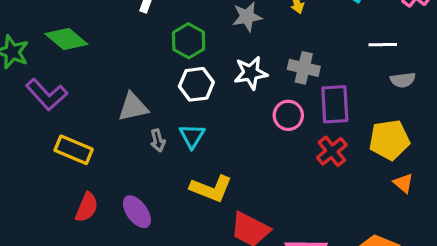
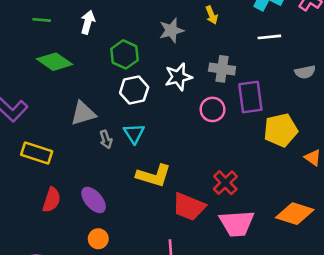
green diamond: (66, 39) -> (55, 62), moved
white line: (383, 45) -> (269, 37), moved
yellow pentagon: (389, 140) -> (281, 130), moved
red cross: (332, 151) -> (225, 183), moved

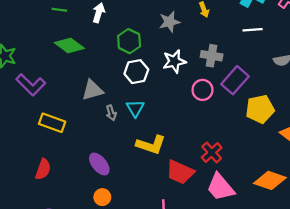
purple rectangle: (250, 97) -> (235, 80), turned 48
red semicircle: (52, 200) -> (43, 169), moved
pink trapezoid: (237, 223) -> (220, 187), turned 52

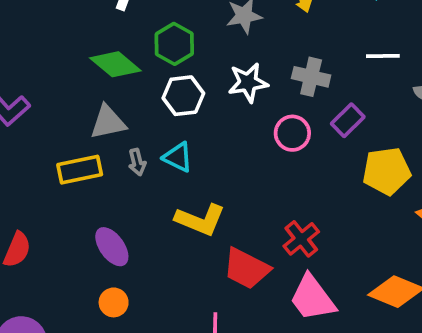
white line: (253, 30) -> (383, 56), moved
green diamond: (69, 46) -> (115, 64), moved
purple rectangle: (235, 80) -> (348, 120), size x0.7
cyan triangle: (135, 108) -> (178, 157), turned -36
yellow rectangle: (52, 123) -> (80, 170), moved, turned -35

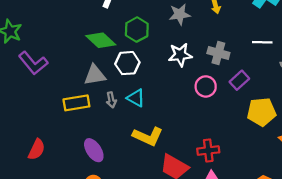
white hexagon: (183, 96) -> (127, 63), moved
red cross: (301, 239) -> (208, 150), turned 30

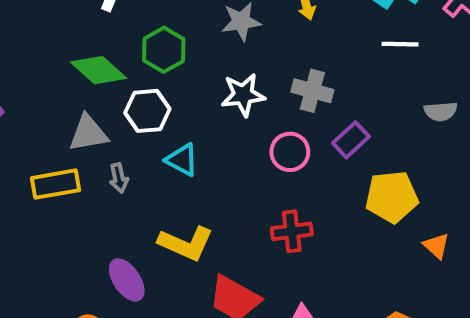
white line: (262, 42) -> (400, 44), moved
cyan triangle: (136, 98) -> (182, 160), moved
purple ellipse: (94, 150) -> (127, 280), moved
red cross: (208, 150) -> (292, 231), moved

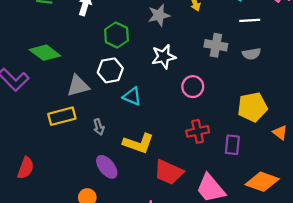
green diamond: (99, 70) -> (45, 53), moved
gray cross: (312, 91) -> (216, 45), moved
gray semicircle: (441, 111) -> (251, 54), moved
purple rectangle: (351, 140) -> (232, 145), moved, turned -36
gray arrow: (119, 178) -> (99, 127), moved

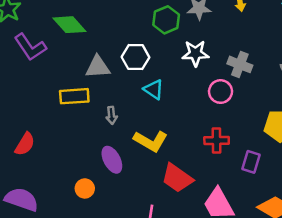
green hexagon: (117, 35) -> (166, 20), moved
gray cross: (216, 45) -> (240, 64), moved

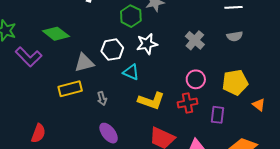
white star: (195, 53) -> (147, 44), moved
gray cross: (240, 64) -> (195, 40), turned 30
pink circle: (221, 92) -> (196, 79), moved
yellow L-shape: (151, 141) -> (151, 101), moved

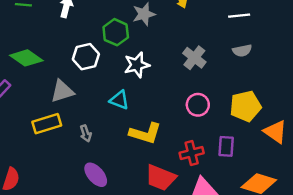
white hexagon: (112, 50) -> (86, 57), moved
red cross: (188, 103) -> (192, 153), moved
orange triangle: (259, 105) -> (275, 132), size x1.5

